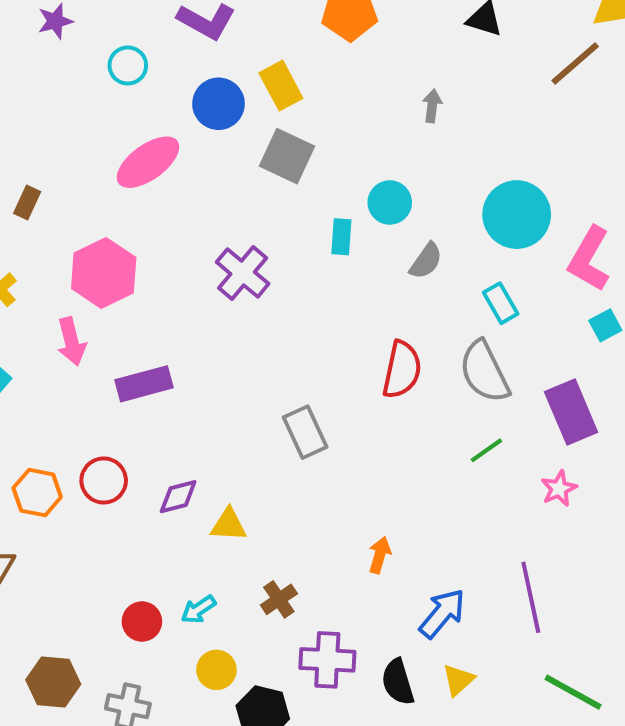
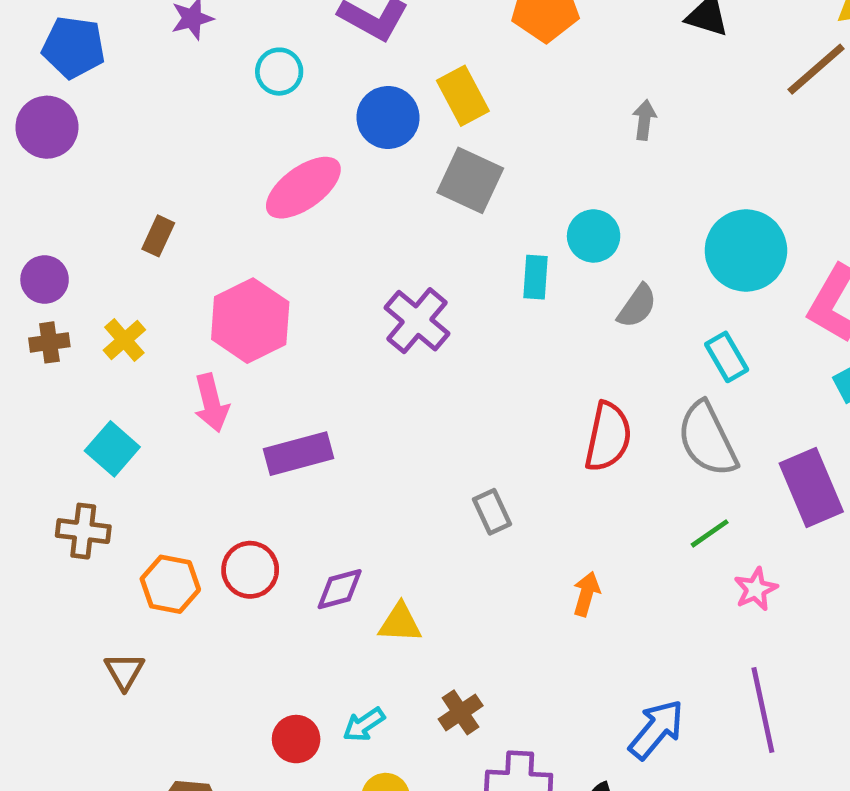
gray rectangle: (305, 432) -> (492, 512), size x0.7
pink star: (559, 489) -> (756, 589), moved
orange arrow: (380, 555) -> (586, 594), moved

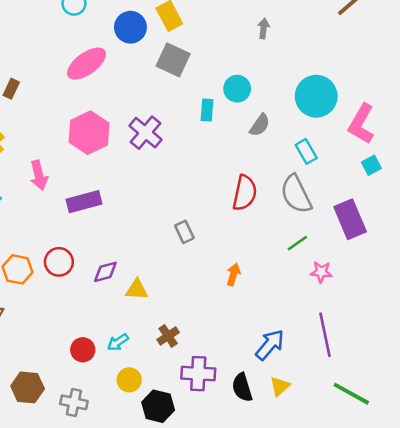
pink hexagon: (250, 321) -> (89, 133), moved
pink star: (756, 589) -> (321, 272), turned 30

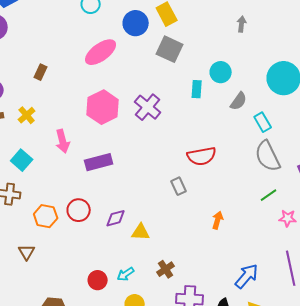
cyan rectangle: (306, 151) -> (263, 122), moved
red semicircle: (245, 193) -> (202, 156), moved, turned 68

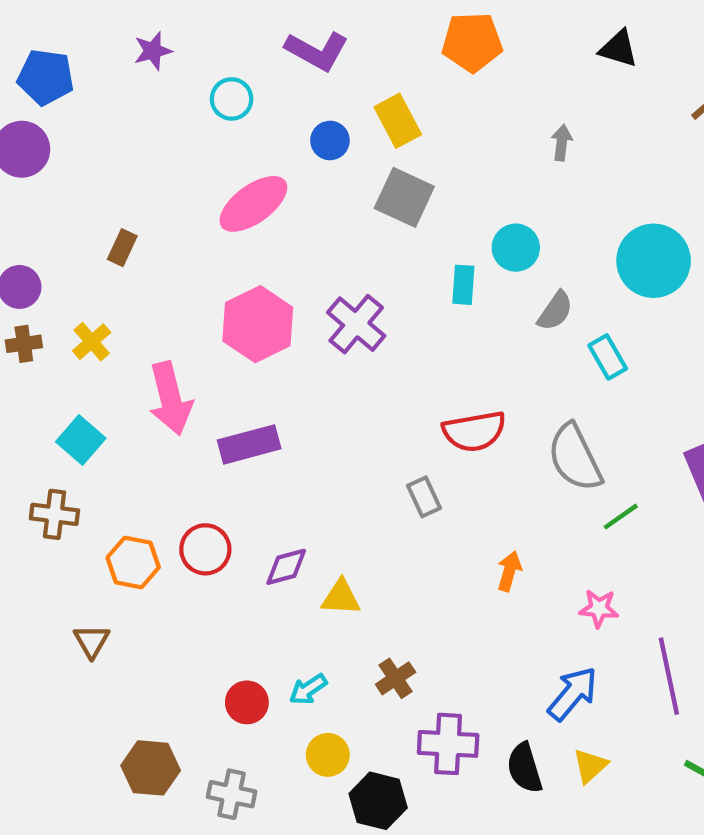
blue circle: (136, 23) -> (330, 140), size x0.7
pink arrow: (63, 141) -> (170, 398), size x1.4
gray semicircle: (268, 156) -> (575, 458), moved
pink star: (288, 218) -> (599, 608), moved

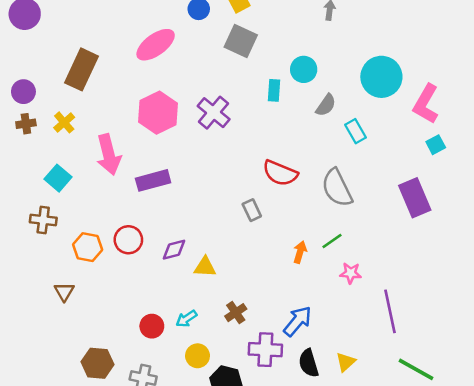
brown rectangle: (122, 248) -> (81, 69), size x2.0
red semicircle: (474, 431) -> (280, 173), turned 32
green line: (621, 517) -> (332, 241), moved
blue arrow: (573, 694) -> (297, 321), moved

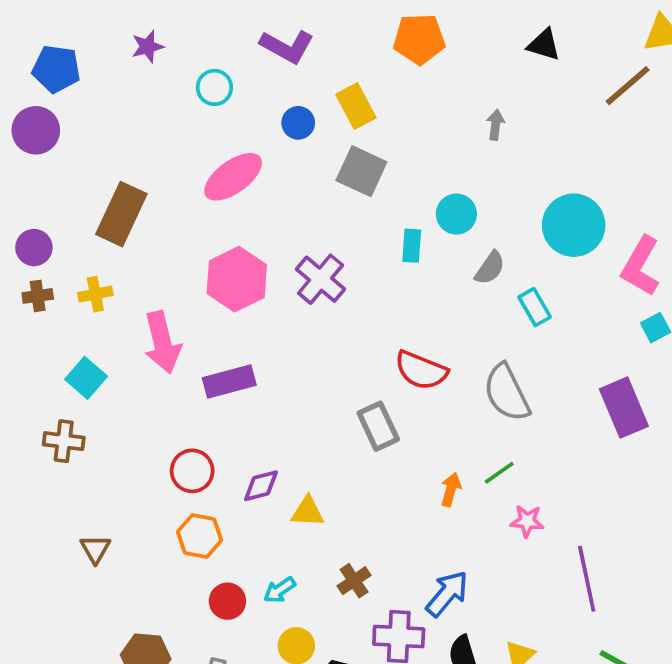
yellow cross: (64, 122) -> (95, 294), turned 30
gray rectangle: (252, 210) -> (378, 426), size x1.4
orange hexagon: (88, 247) -> (200, 536), moved

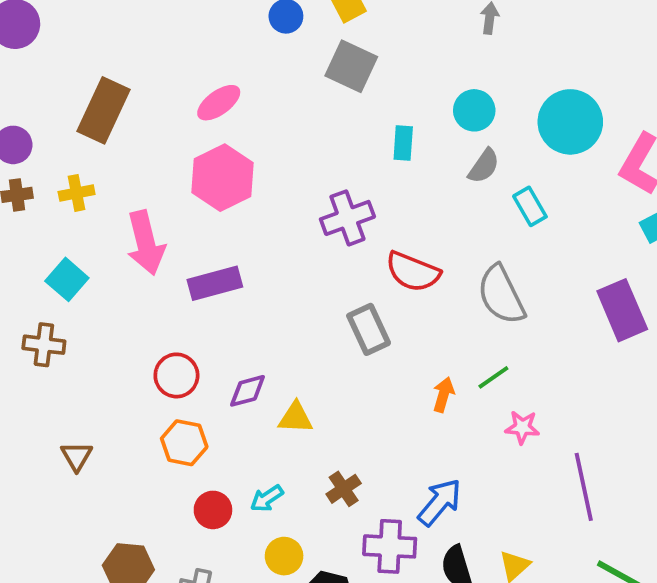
pink ellipse: (233, 177) -> (219, 103), moved, size x0.7
cyan circle: (456, 214) -> (474, 110), moved
purple cross: (321, 279) -> (347, 218), moved, turned 30

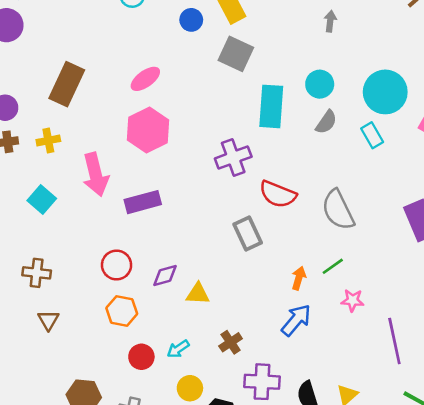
cyan rectangle: (403, 143) -> (271, 106), size x1.8
cyan rectangle: (530, 206) -> (372, 135), moved
brown cross: (44, 345) -> (37, 273), moved
blue arrow: (440, 502) -> (296, 320), moved

